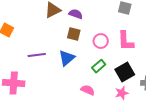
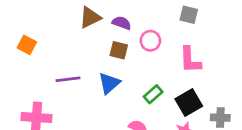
pink circle: (101, 41) -> (150, 41), moved

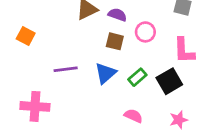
green rectangle: (153, 94) -> (137, 77), moved
black square: (189, 102) -> (169, 81), moved

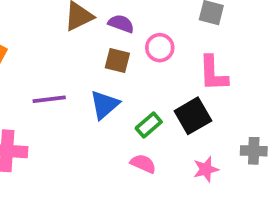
green rectangle: (137, 77) -> (149, 125), moved

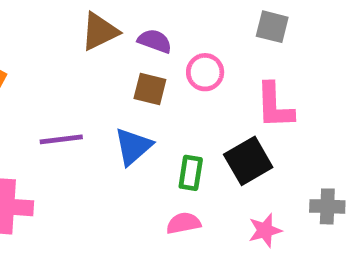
green rectangle: (149, 125) -> (191, 173), turned -40
pink semicircle: (143, 164) -> (183, 223), turned -35

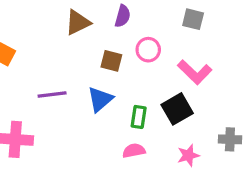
purple semicircle: (155, 41) -> (123, 16), moved, turned 85
pink L-shape: (275, 106) -> (195, 72), turned -44

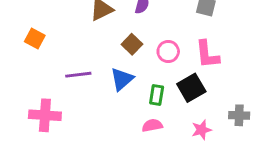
pink circle: (148, 50) -> (168, 52), moved
brown square: (111, 61) -> (132, 44), turned 30
pink L-shape: (195, 72) -> (207, 54), turned 40

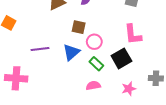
brown square: (132, 44) -> (79, 27), turned -32
pink circle: (168, 52) -> (94, 42), moved
green rectangle: (157, 95) -> (96, 64), turned -56

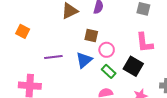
black square: (121, 58) -> (133, 66), turned -30

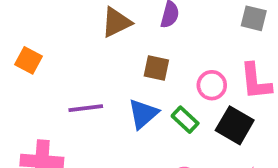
pink circle: (107, 50) -> (212, 85), moved
green rectangle: (109, 71) -> (185, 120), moved

